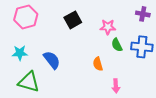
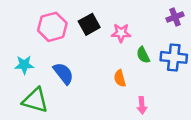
purple cross: (143, 14) -> (175, 17), turned -32
pink hexagon: (26, 17) -> (52, 27), moved
pink star: (108, 27) -> (121, 33), moved

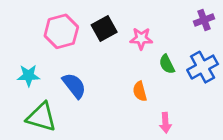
blue cross: (174, 57) -> (203, 67), turned -35

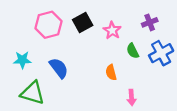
purple cross: (204, 20) -> (150, 22), moved
pink star: (141, 39) -> (112, 30), turned 30

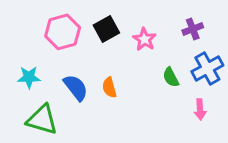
green semicircle: (133, 51) -> (171, 77), moved
orange semicircle: (111, 72) -> (109, 87), moved
pink arrow: (132, 97) -> (200, 109), moved

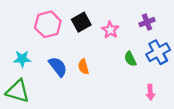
pink arrow: (200, 109) -> (150, 92), moved
green triangle: (42, 120) -> (18, 91), moved

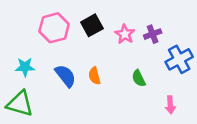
purple cross: (147, 22) -> (153, 34), moved
green semicircle: (130, 59) -> (139, 78), moved

